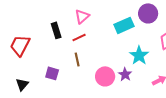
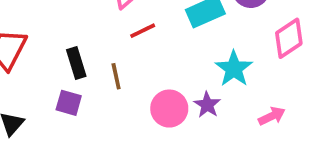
black rectangle: (56, 30) -> (76, 63), moved
red line: (79, 37) -> (143, 31), moved

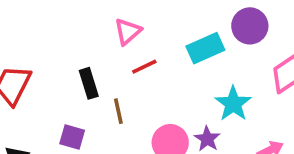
black rectangle: (76, 63) -> (89, 83), moved

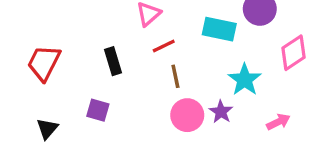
cyan rectangle: (205, 48) -> (219, 29), turned 36
brown line: (118, 111) -> (175, 76), moved

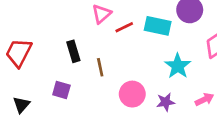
red line: (164, 46) -> (124, 27), moved
brown line: (175, 76) -> (100, 67), moved
purple star: (221, 112) -> (166, 102), moved, turned 30

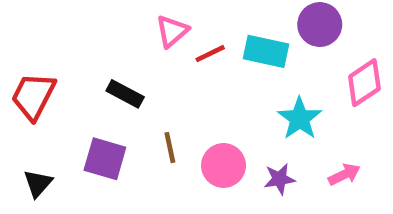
black rectangle: (73, 51) -> (125, 94), turned -45
brown line: (100, 67) -> (170, 148), moved
purple square: (61, 90) -> (105, 159), size x1.4

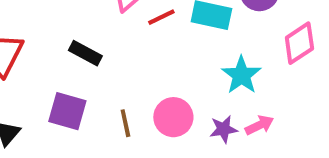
brown line: (170, 148) -> (125, 123), moved
pink arrow: (344, 174) -> (259, 125), moved

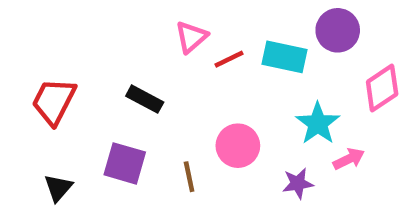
pink circle: (173, 117) -> (238, 146), moved
pink arrow: (259, 125) -> (349, 159), moved

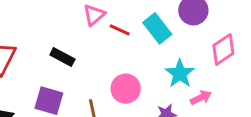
cyan rectangle: (284, 57) -> (157, 28), turned 40
red line: (229, 59) -> (120, 30), turned 50

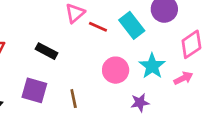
pink circle: (126, 89) -> (116, 70), moved
pink arrow: (201, 98) -> (183, 78), moved

